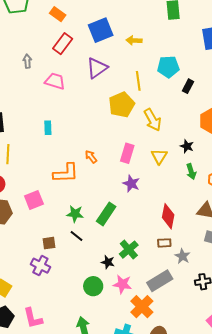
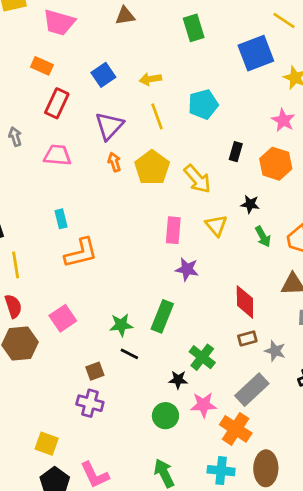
blue square: (101, 30) -> (103, 75), size x0.7
yellow line: (138, 81) -> (157, 116), moved
black rectangle: (188, 86) -> (236, 152), moved
orange arrow: (91, 157) -> (114, 162), moved, turned 32
orange L-shape: (66, 173) -> (81, 253), moved

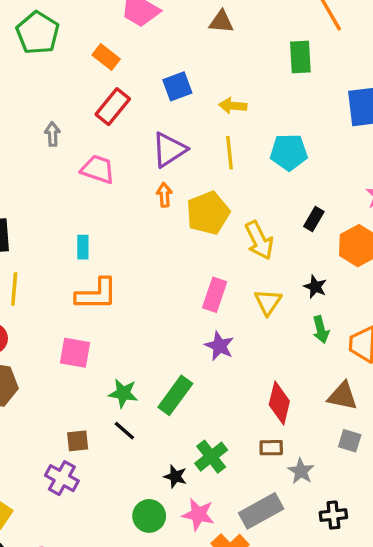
pink square: (63, 318) -> (75, 353), moved, turned 30

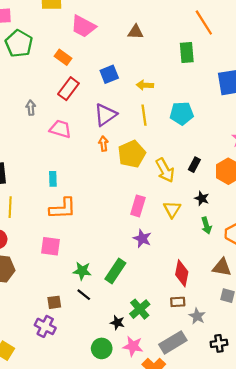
black rectangle: (314, 219) -> (194, 165), moved

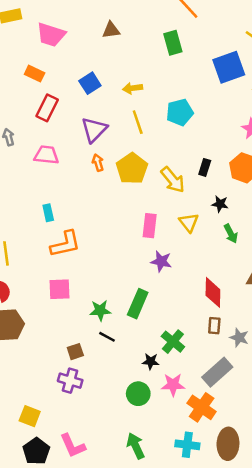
brown rectangle: (178, 302) -> (214, 326), turned -72

